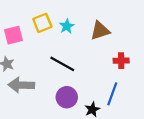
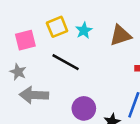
black line: (62, 64) -> (66, 62), moved

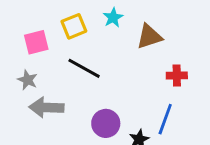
cyan star: (84, 30) -> (113, 18), moved

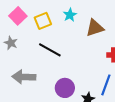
pink square: (36, 42) -> (18, 16), moved, turned -30
gray star: (28, 80) -> (11, 43), moved

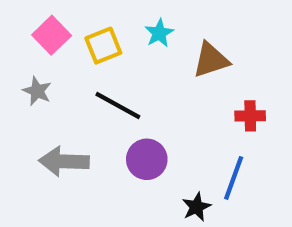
purple circle: (65, 88) -> (147, 159), moved

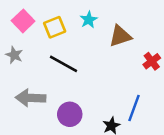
red cross: (250, 116) -> (152, 61), moved, turned -36
purple circle: (147, 159) -> (70, 114), moved

